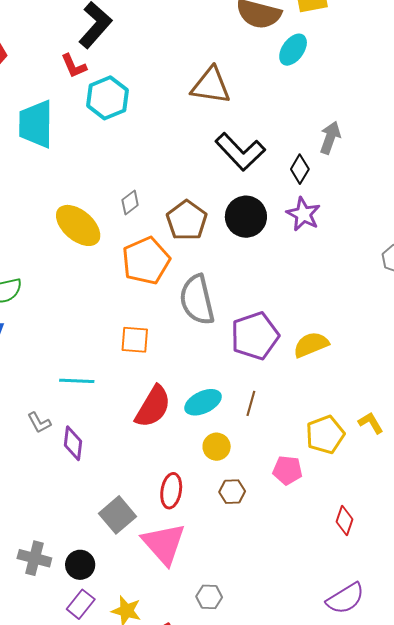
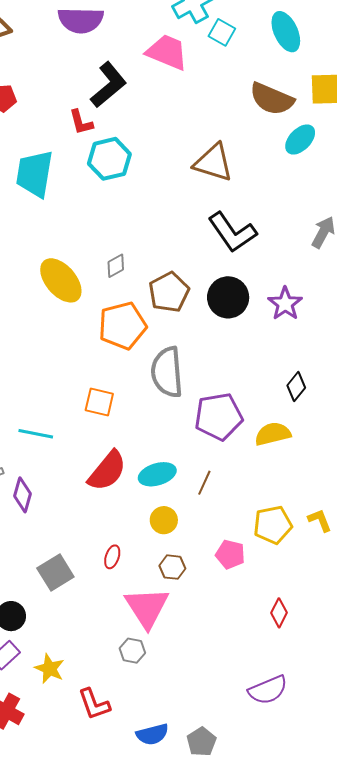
black diamond: (300, 169) -> (296, 387), moved
red ellipse: (171, 491) -> (112, 557), size x0.7
pink triangle: (164, 544) -> (147, 607), moved
gray hexagon: (209, 597) -> (132, 651), moved

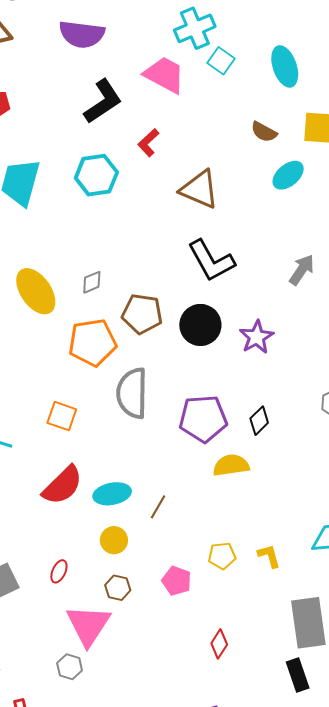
brown semicircle: (272, 99) -> (264, 132), size x0.6
red L-shape: (81, 122) -> (148, 143), moved, turned 56
brown pentagon: (169, 292) -> (142, 314), turned 30
purple pentagon: (219, 417) -> (203, 419), moved
yellow pentagon: (273, 525) -> (222, 556), size x0.7

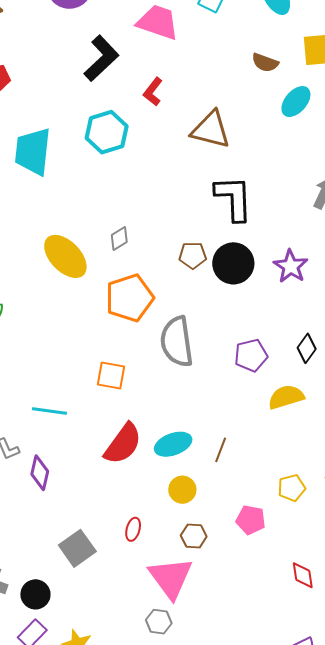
black L-shape: (211, 261) -> (234, 198), turned -144
brown pentagon: (142, 314) -> (193, 255), moved, size x0.7
purple pentagon: (203, 419) -> (251, 355), size x0.7
red diamond: (219, 644) -> (303, 575), turned -32

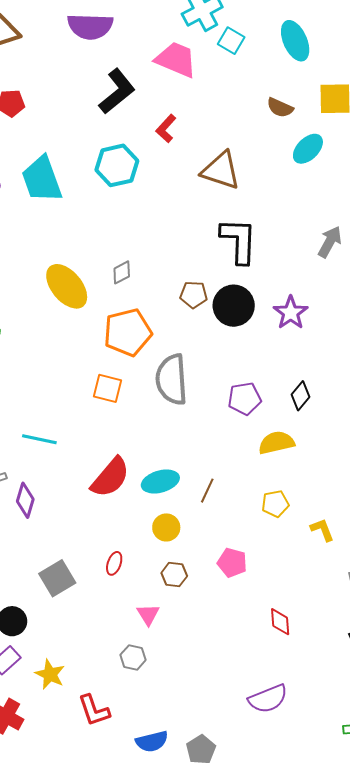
cyan trapezoid: (33, 151) -> (42, 179), turned -30
orange square: (111, 375) -> (107, 388), moved
yellow pentagon: (292, 488) -> (275, 504), moved
pink triangle: (171, 578) -> (148, 614), size x0.5

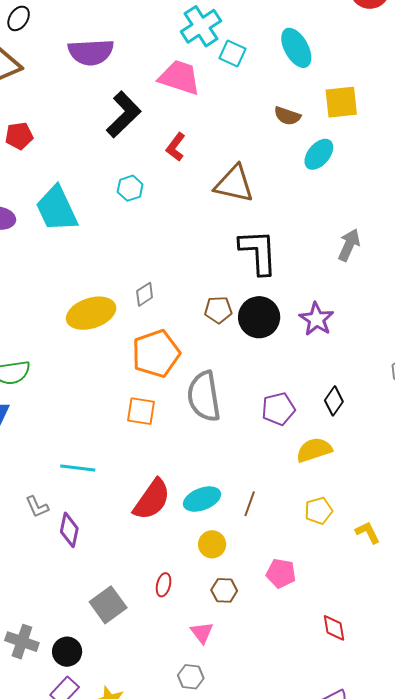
cyan hexagon: (117, 165) -> (130, 188), size x0.6
yellow ellipse: (67, 286) -> (91, 313), turned -63

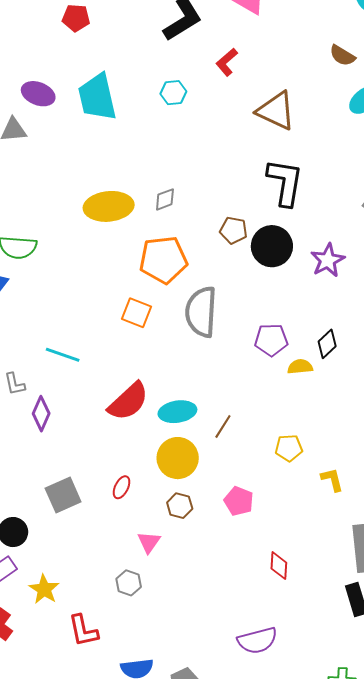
yellow semicircle: (314, 450) -> (300, 367), moved, size x0.7
yellow circle: (212, 544) -> (178, 458), size x1.5

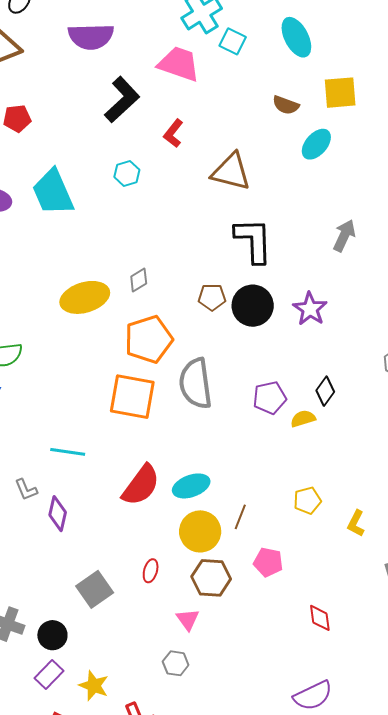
orange square: (137, 313) -> (132, 397), size x1.6
brown line: (223, 426) -> (240, 517), moved
yellow L-shape: (332, 480) -> (356, 523), turned -128
brown hexagon: (180, 506) -> (211, 578), size x1.5

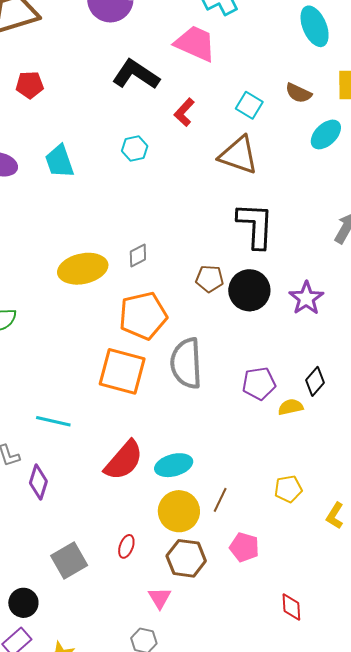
cyan square: (233, 41) -> (249, 105), moved
black L-shape: (122, 100) -> (136, 74), turned -108
cyan trapezoid: (53, 192) -> (59, 161), size x0.7

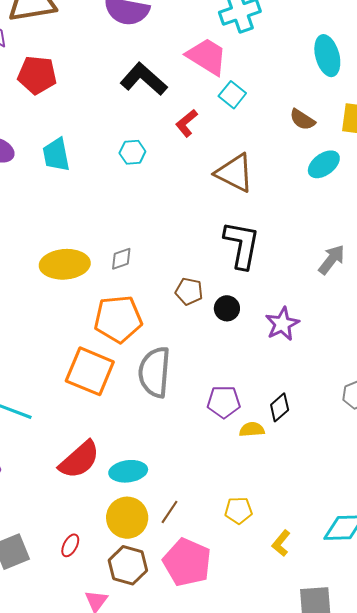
red pentagon: (30, 85) -> (37, 75), size x1.4
cyan square: (249, 105) -> (232, 95), moved
black circle: (249, 290) -> (227, 308), size x0.6
pink pentagon: (244, 547) -> (187, 562), size x1.6

